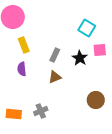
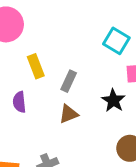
yellow rectangle: (24, 45) -> (36, 66), moved
black star: (80, 58) -> (113, 101), moved

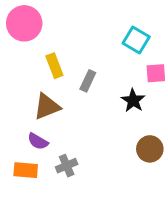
purple semicircle: (19, 102) -> (38, 141), moved, turned -54
brown triangle: (69, 114) -> (47, 107), moved, size x1.4

